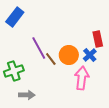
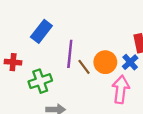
blue rectangle: (15, 17) -> (41, 31), moved
purple line: (39, 48) -> (70, 54), turned 35

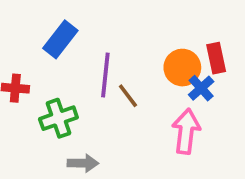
orange circle: (105, 62) -> (182, 68), moved

